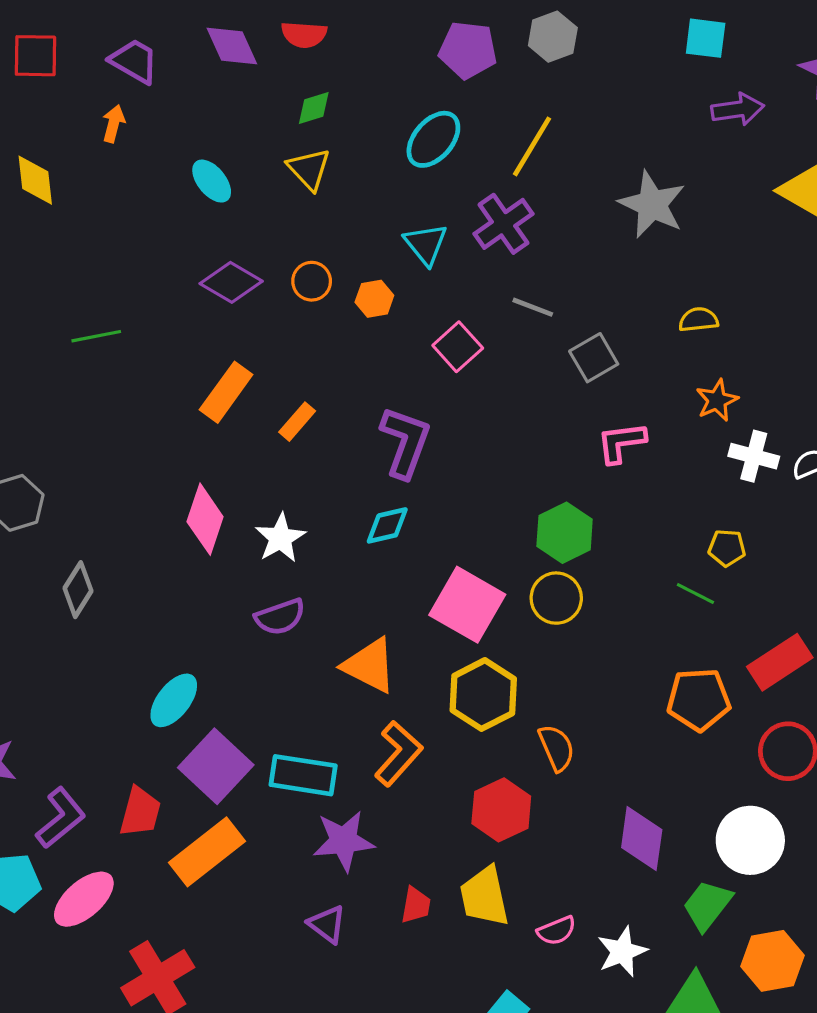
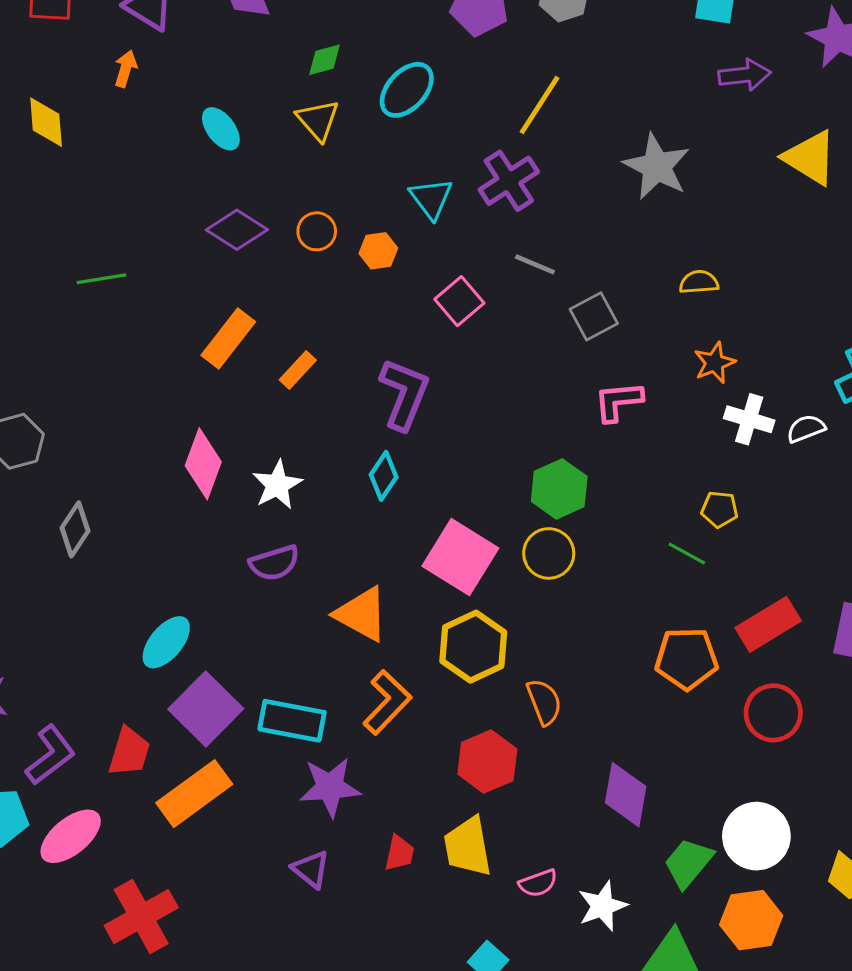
cyan ellipse: (433, 139) -> (407, 90), moved
cyan diamond: (387, 525) -> (384, 476), turned -45
white circle: (750, 840) -> (756, 836), moved

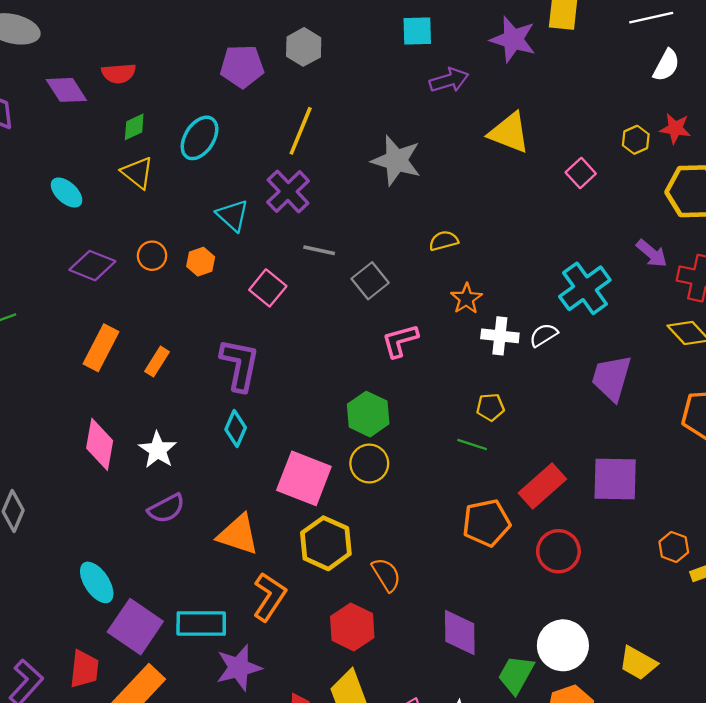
cyan ellipse: (166, 642) -> (97, 582), turned -63

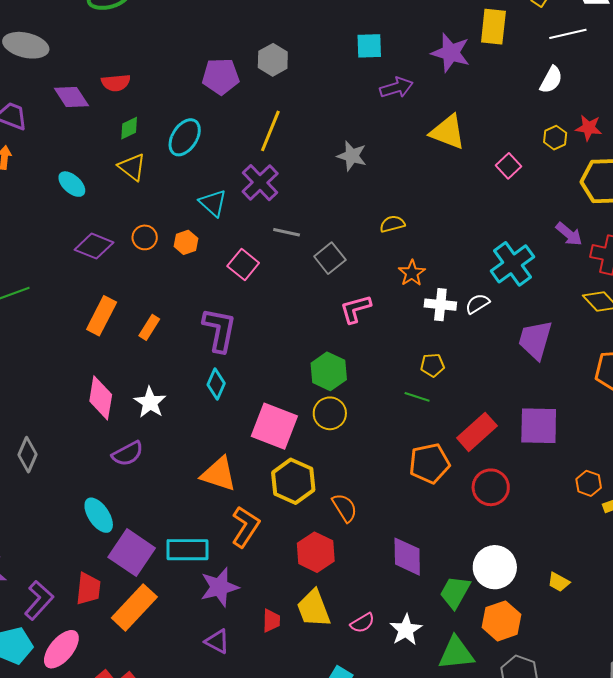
white semicircle: (666, 65) -> (551, 80), moved
gray star: (396, 160) -> (352, 156), size x0.7
purple semicircle: (166, 508) -> (128, 454), moved
yellow trapezoid: (638, 663) -> (559, 582), size x0.7

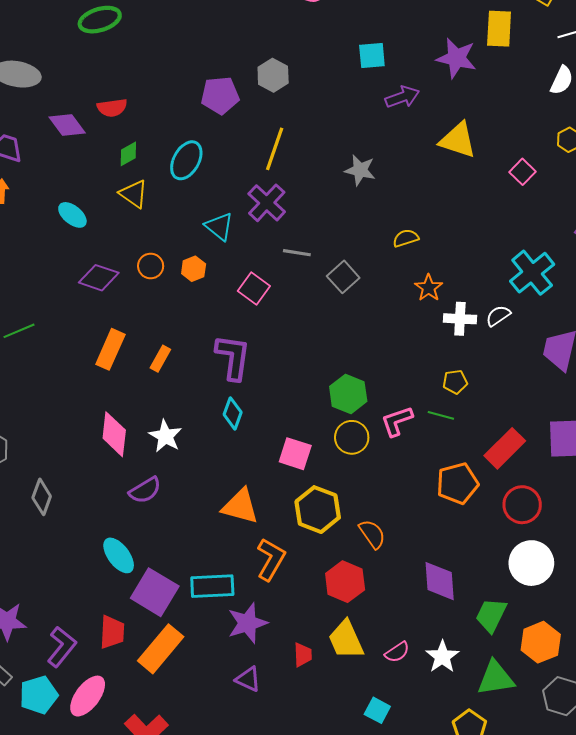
pink L-shape: (356, 309) -> (397, 421), moved
pink square: (274, 426) -> (295, 454), size x0.7
white circle: (495, 567) -> (531, 563), moved

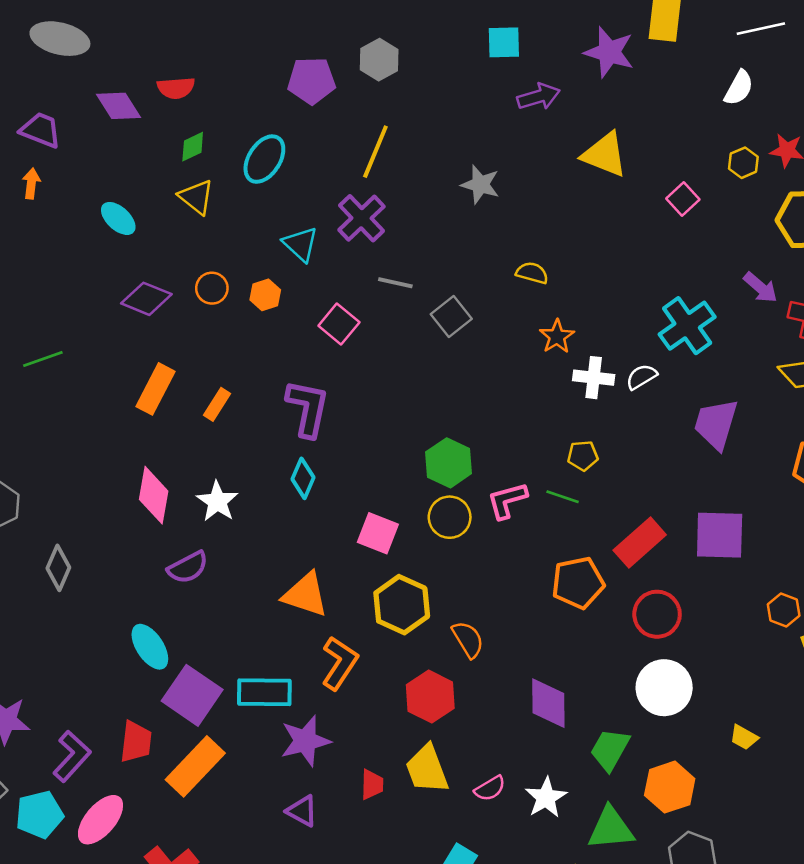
yellow semicircle: (406, 238) -> (532, 273), turned 30

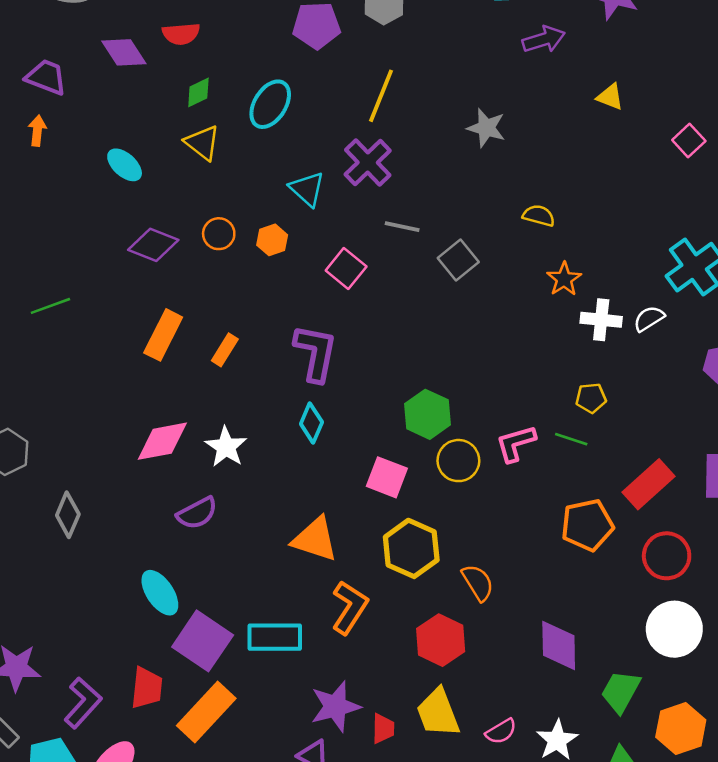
yellow triangle: (605, 155) -> (610, 97), size x0.6
green hexagon: (449, 463) -> (427, 414), moved
pink diamond: (154, 495) -> (162, 441), turned 70
purple star: (305, 741) -> (335, 706), moved

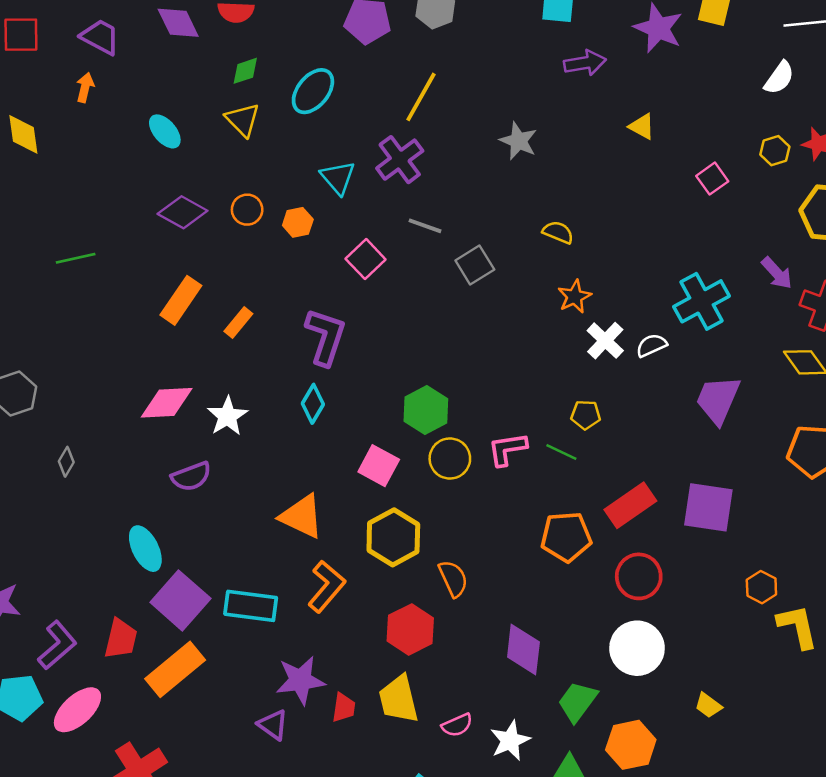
white cross: (601, 320) -> (605, 341), turned 30
gray diamond: (68, 515) -> (66, 462), size x0.7

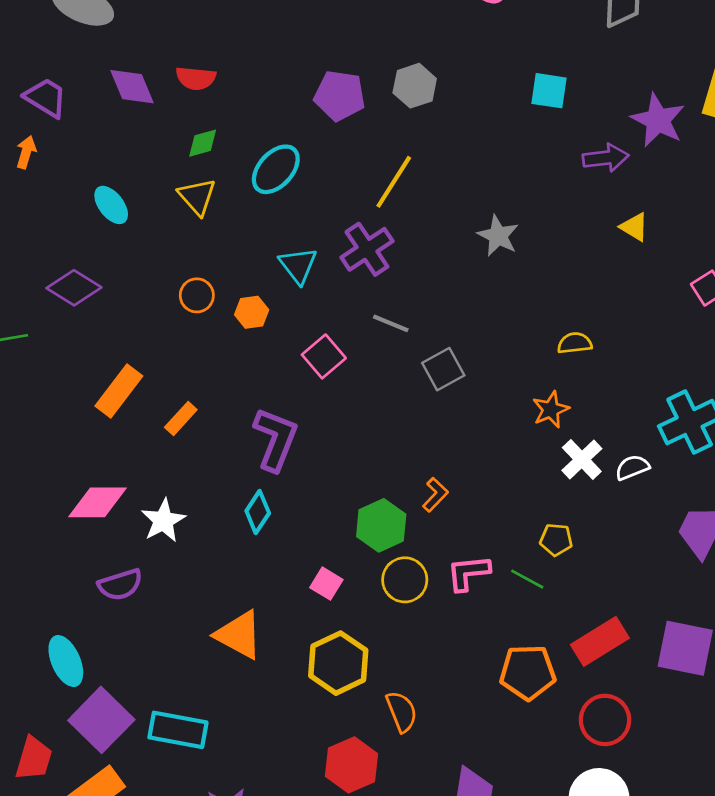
purple arrow: (585, 63) -> (606, 158), moved
purple diamond: (183, 212) -> (74, 288), moved
yellow semicircle: (558, 232) -> (575, 343), moved, turned -32
pink square: (379, 466) -> (326, 584), size x0.7
orange L-shape: (327, 586) -> (435, 495), moved, size x0.6

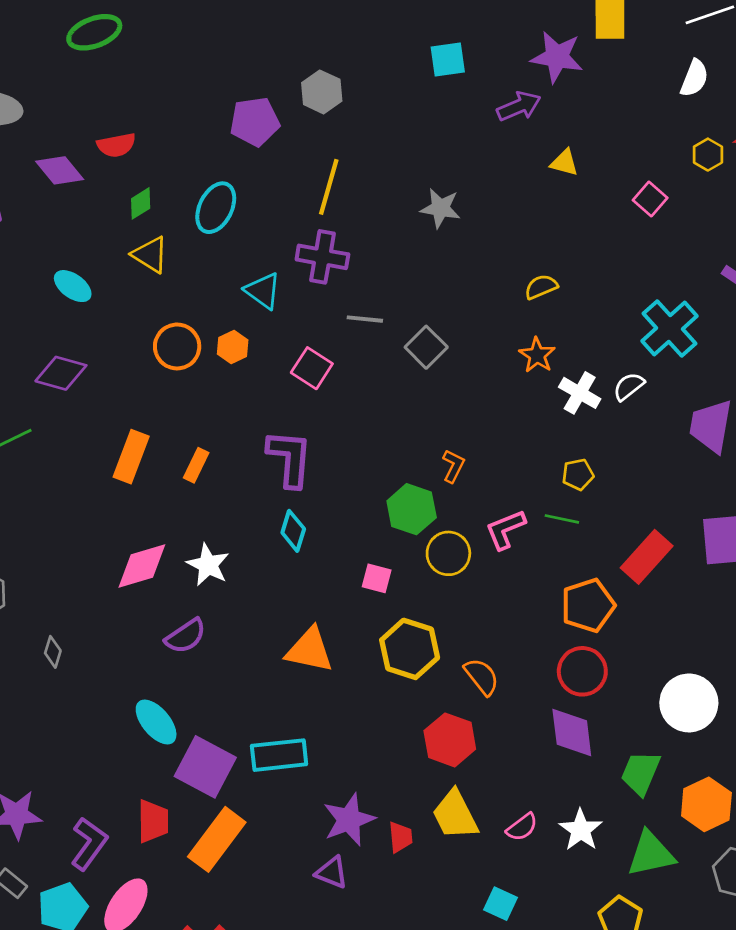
purple cross: (367, 249) -> (322, 257), turned -30
orange circle: (197, 295) -> (177, 346), size x1.4
red circle: (605, 720) -> (582, 671), moved

